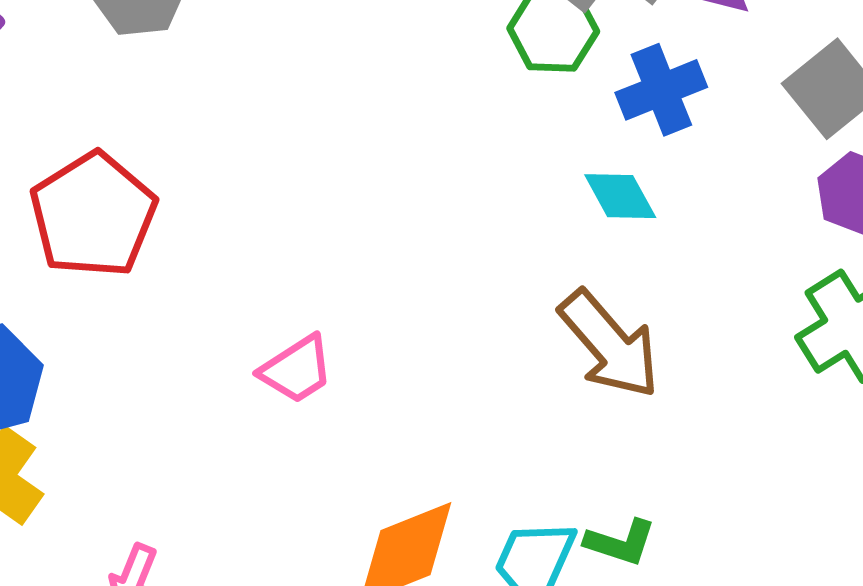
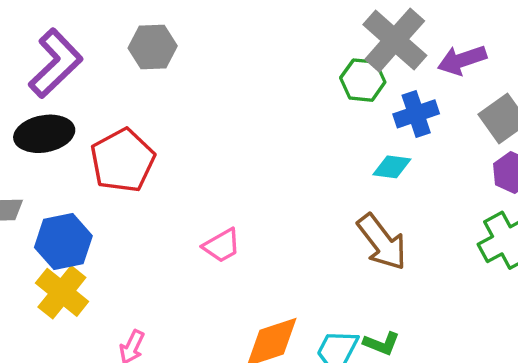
cyan diamond: (620, 196) -> (392, 167), turned -57

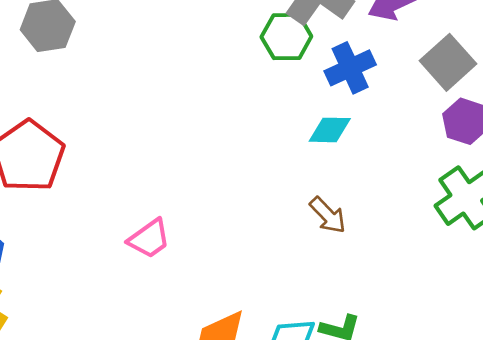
brown arrow: (382, 242) -> (328, 215), size x0.6

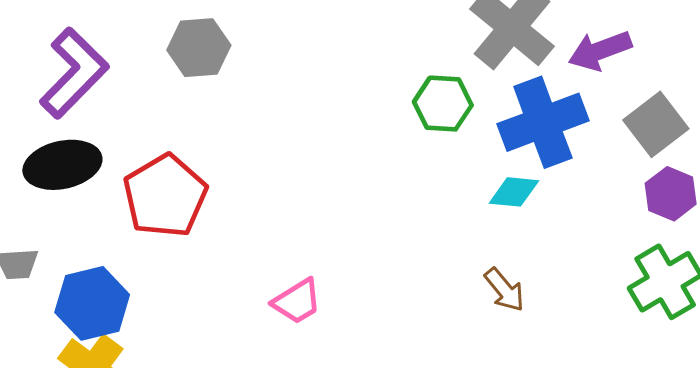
green hexagon: (286, 37) -> (443, 104), moved
blue cross: (350, 68) -> (543, 122), size x1.5

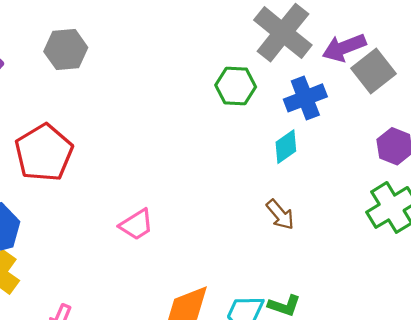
blue cross: (543, 122) -> (305, 98), size x0.7
gray square: (656, 124) -> (373, 71), moved
cyan diamond: (514, 192) -> (286, 147), turned -40

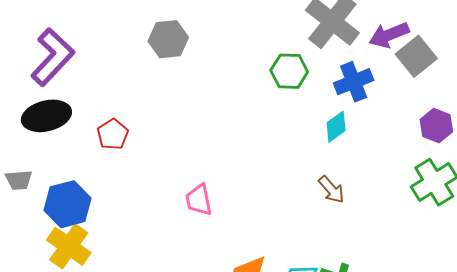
gray hexagon: (66, 49) -> (168, 39), moved
red pentagon: (44, 153) -> (113, 134), size x0.6
pink trapezoid: (136, 225) -> (199, 200), turned 112

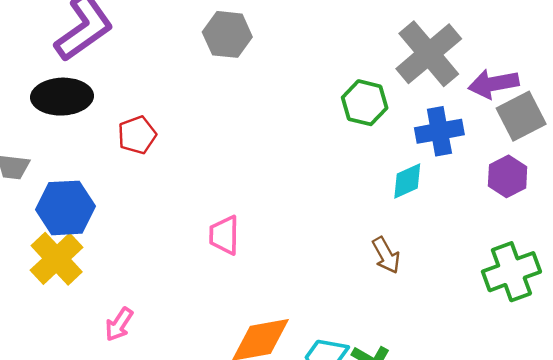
purple hexagon: (436, 126) -> (508, 176), moved

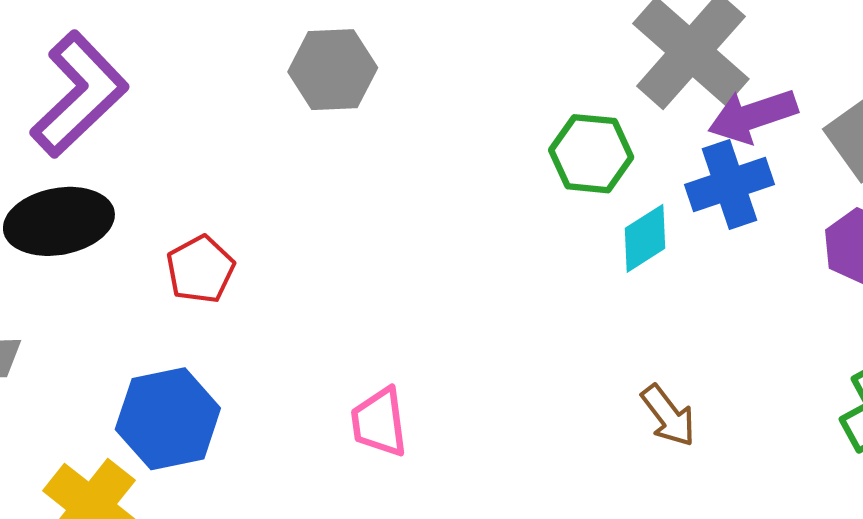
purple arrow: (494, 84) -> (753, 116), moved
cyan diamond: (407, 181) -> (645, 238), moved
blue hexagon: (65, 208) -> (168, 419), moved

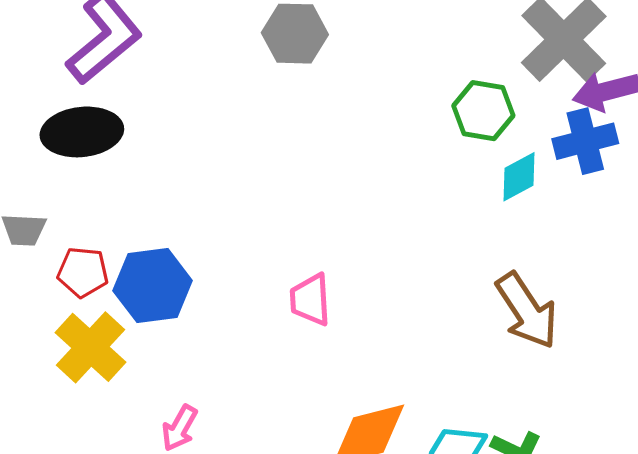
red pentagon: (200, 269) -> (83, 272), moved, turned 30
brown arrow: (668, 416) -> (527, 311), size x1.6

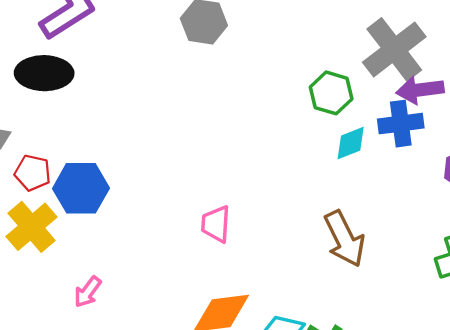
pink trapezoid: (310, 300) -> (216, 224), moved

